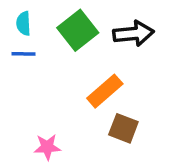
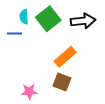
cyan semicircle: (24, 23) -> (24, 17), moved
brown square: (123, 128) -> (62, 82), moved

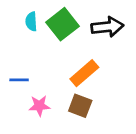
blue line: (15, 34) -> (19, 80), moved
pink star: (29, 92) -> (39, 106), moved

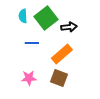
black arrow: (107, 27) -> (69, 27), moved, size x0.7
blue line: (19, 80) -> (32, 43), moved

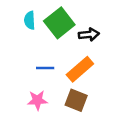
blue line: (32, 43) -> (45, 68), moved

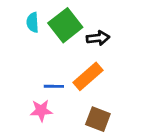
blue line: (45, 68) -> (54, 86), moved
brown square: (76, 100) -> (98, 119), moved

